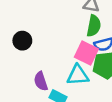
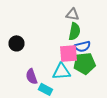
pink square: (86, 53) -> (68, 53), turned -30

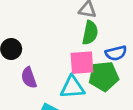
blue semicircle: (82, 46) -> (116, 53), moved
purple semicircle: (32, 76) -> (29, 78), moved

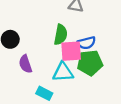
green semicircle: (90, 33) -> (61, 35), moved
blue semicircle: (116, 53) -> (86, 43), moved

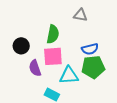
green semicircle: (61, 35) -> (53, 34), moved
pink square: (71, 51) -> (53, 56), moved

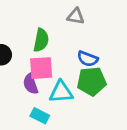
blue semicircle: (90, 49) -> (88, 59), turned 35
purple semicircle: (35, 68) -> (31, 84), moved

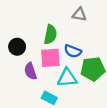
blue semicircle: (88, 59) -> (73, 51), moved
purple semicircle: (31, 84) -> (30, 71), moved

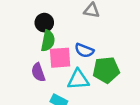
green semicircle: (50, 34) -> (48, 41), moved
black circle: (17, 47) -> (44, 23), moved

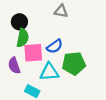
blue semicircle: (84, 50) -> (55, 46), turned -56

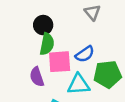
gray triangle: (61, 11) -> (92, 12), turned 40

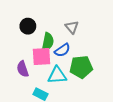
gray triangle: (92, 12) -> (72, 27), moved
green semicircle: (47, 44) -> (48, 42), moved

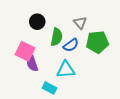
pink square: (41, 56) -> (25, 51), moved, turned 30
green pentagon: (81, 67) -> (97, 42), moved

